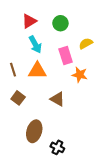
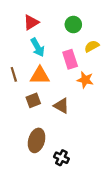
green circle: (60, 23) -> (73, 25), moved
brown square: (18, 98) -> (33, 100), moved, turned 32

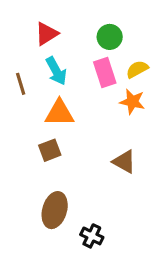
pink rectangle: (70, 59) -> (105, 73), moved
brown line: (14, 74) -> (21, 84), moved
orange star: (85, 80) -> (132, 102), moved
brown triangle: (61, 106) -> (124, 162), moved

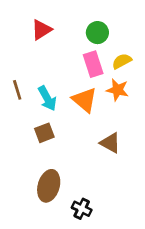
cyan arrow: (56, 71) -> (47, 98), moved
brown line: (21, 84) -> (17, 90), moved
orange triangle: (59, 113) -> (85, 100), moved, turned 40

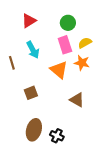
cyan arrow: (47, 98) -> (33, 50), moved
black cross: (82, 209) -> (57, 136), moved

